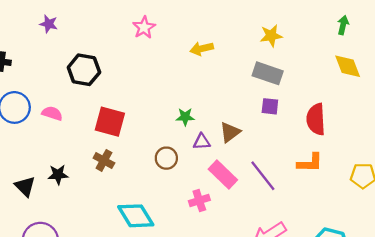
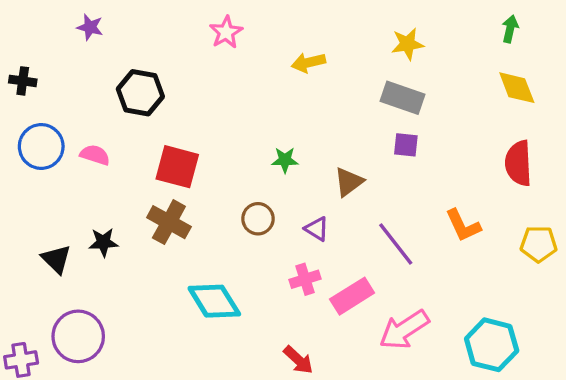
red semicircle: (316, 119) -> (518, 163), moved
purple triangle: (202, 142) -> (317, 229), moved, turned 36
brown cross: (104, 160) -> (169, 222), size x1.4
orange L-shape: (310, 163) -> (463, 225), turned 64
pink rectangle: (223, 175) -> (352, 296), moved, turned -76

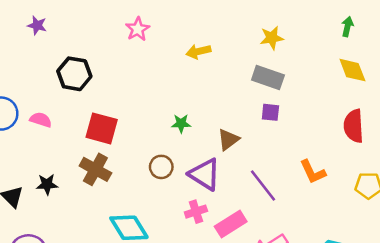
purple triangle: (317, 229) -> (205, 174), size x1.8

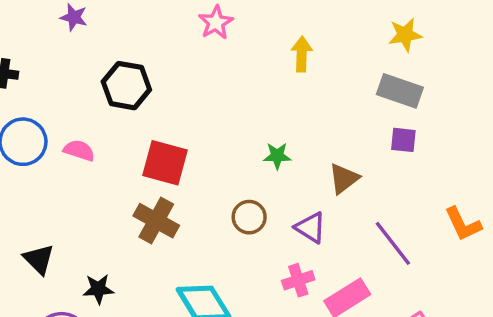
yellow arrow: (198, 51) -> (302, 54), turned 105
purple triangle: (205, 174) -> (310, 228), size x0.7
black star: (47, 184) -> (98, 289), moved

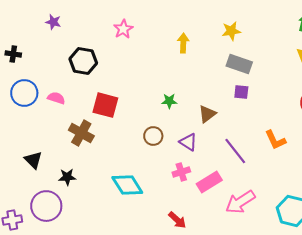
pink star: (216, 23) -> (123, 29), moved
yellow star: (405, 35) -> (231, 31), moved
brown cross: (156, 221) -> (81, 133), moved

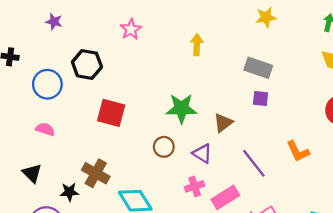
yellow star: (231, 31) -> (266, 17), moved
blue circle: (24, 93) -> (47, 84), moved
pink semicircle: (56, 98) -> (45, 129), moved
green star: (169, 101) -> (181, 108), size x1.8
brown cross: (81, 133) -> (96, 173), moved

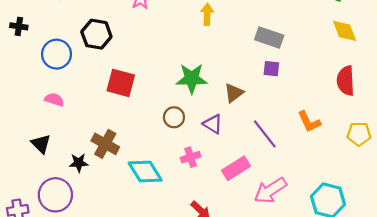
pink cross: (195, 186) -> (191, 157), moved

